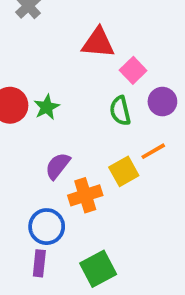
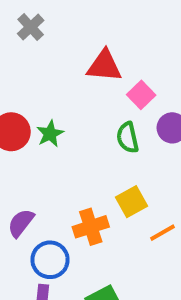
orange line: (153, 151) -> (163, 233), moved
purple semicircle: (58, 166) -> (21, 223), moved

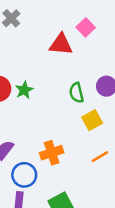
pink square: (141, 95) -> (86, 27), moved
yellow square: (131, 202) -> (92, 120), moved

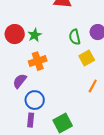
orange cross: (52, 153) -> (38, 61), moved
orange line: (100, 157) -> (93, 86), turned -32

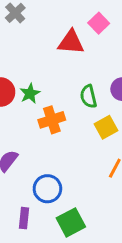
orange cross: (38, 61) -> (52, 120), moved
blue circle: (35, 100) -> (47, 189), moved

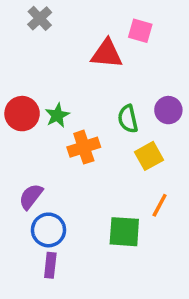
pink square: (99, 23) -> (140, 31), turned -30
blue circle: (47, 189) -> (48, 230), moved
green square: (71, 222) -> (124, 232), moved, turned 32

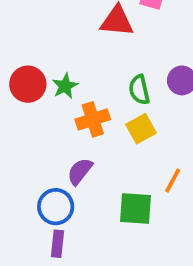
yellow square: (149, 156) -> (141, 129), moved
purple semicircle: (31, 196) -> (80, 171), moved

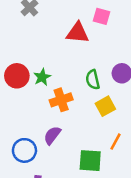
yellow square: (141, 129) -> (105, 106), moved
blue circle: (56, 207) -> (24, 150), moved

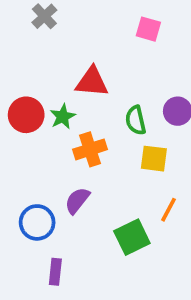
red triangle: (78, 33) -> (92, 82), moved
yellow square: (105, 106) -> (154, 159), turned 36
green square: (90, 161) -> (132, 237), turned -30

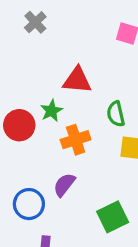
red circle: (26, 115) -> (19, 125), moved

